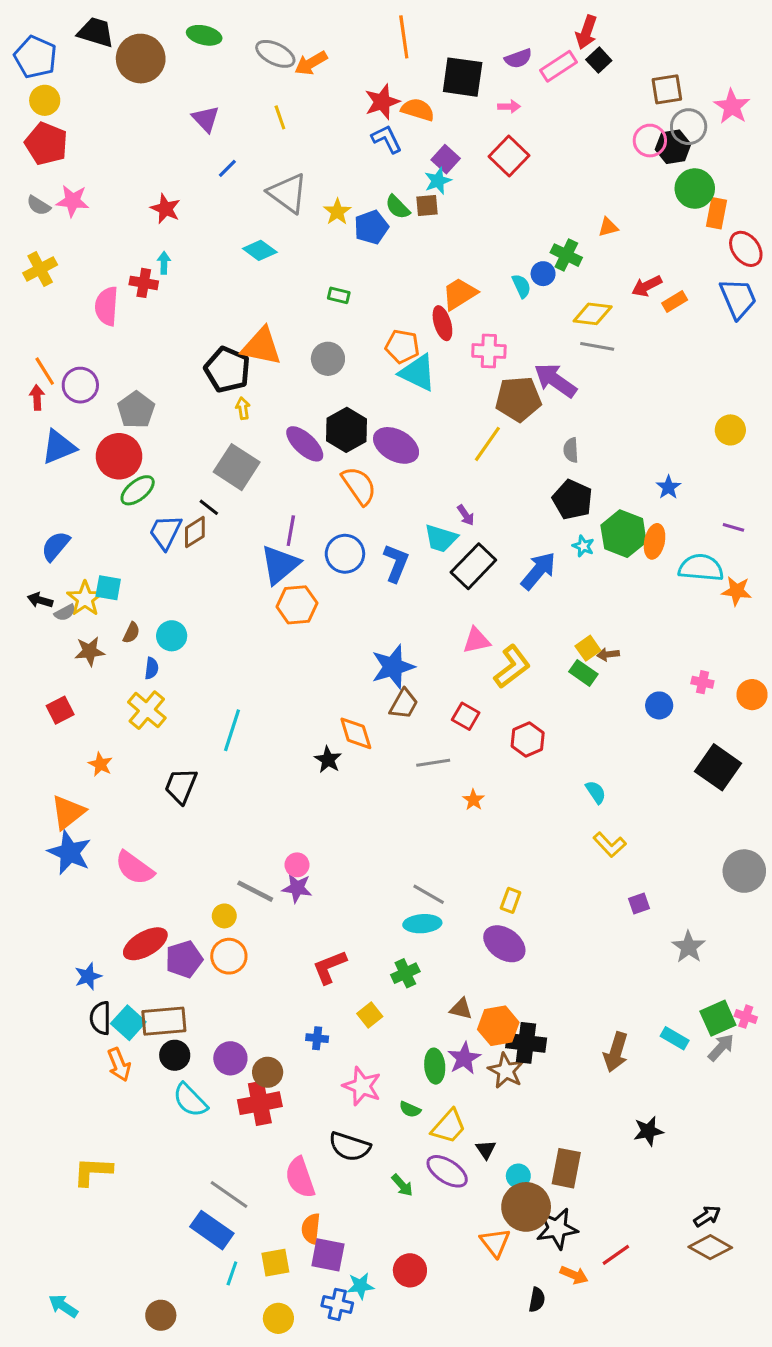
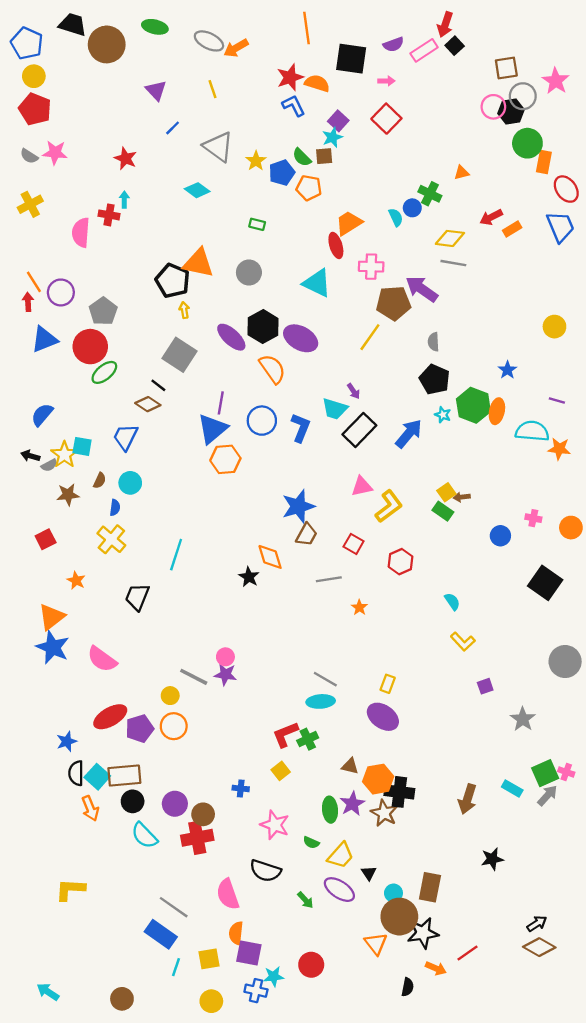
orange pentagon: (402, 346) -> (309, 188), moved
blue trapezoid: (165, 532) -> (126, 437), moved
brown diamond: (195, 532) -> (148, 404), turned 65
red L-shape: (329, 967) -> (285, 734), moved

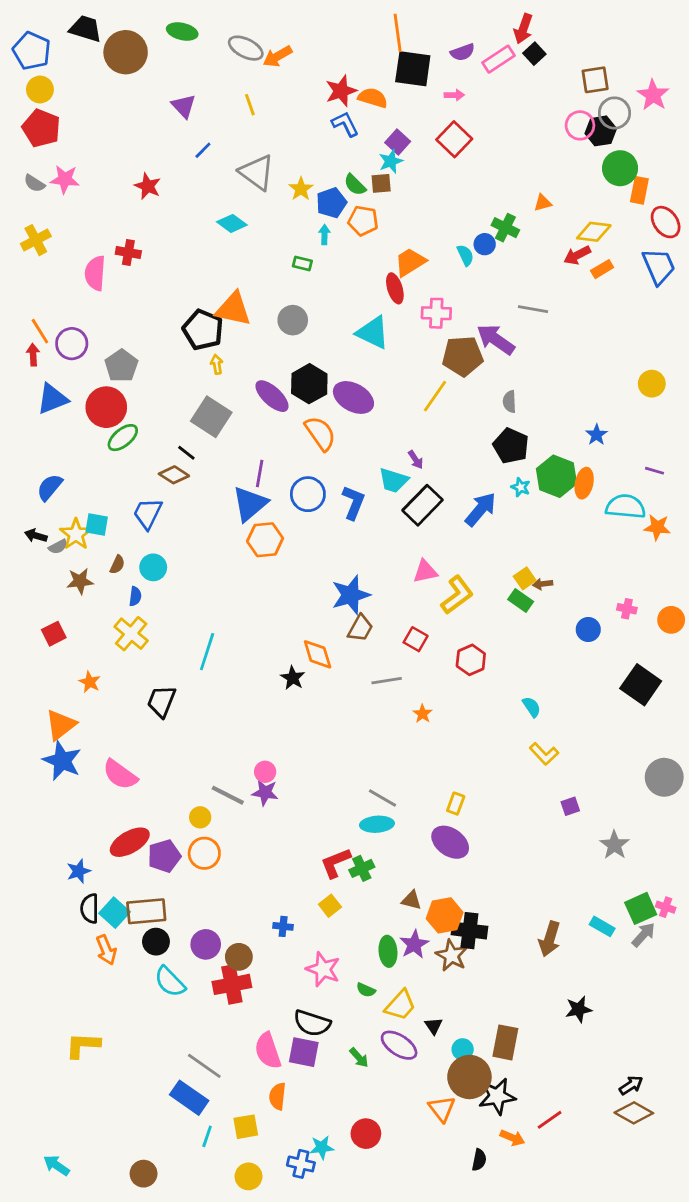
orange line: (307, 28) -> (398, 33), moved
cyan arrow: (124, 200) -> (324, 235), moved
yellow diamond: (450, 238) -> (594, 232), moved
purple square: (249, 953) -> (304, 1052), moved

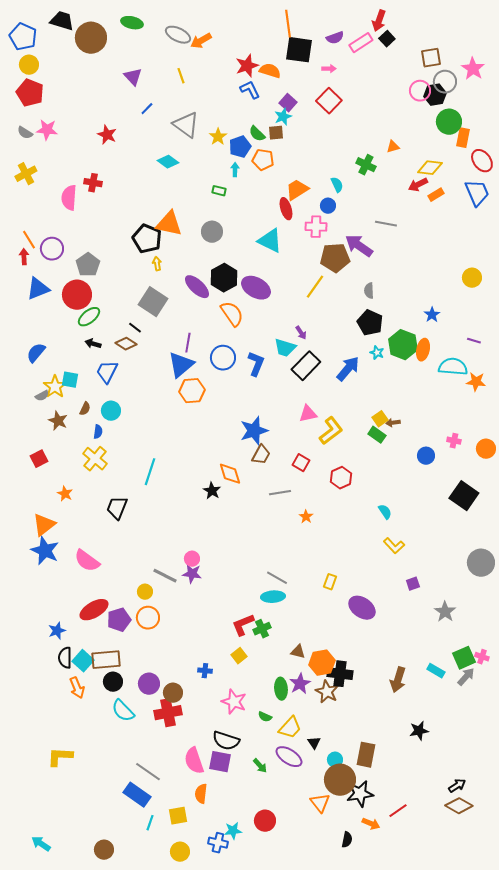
blue circle: (485, 244) -> (328, 206), moved
black arrow: (36, 536) -> (93, 344), moved
brown star: (80, 581) -> (58, 421), turned 30
purple ellipse: (450, 842) -> (362, 608), moved

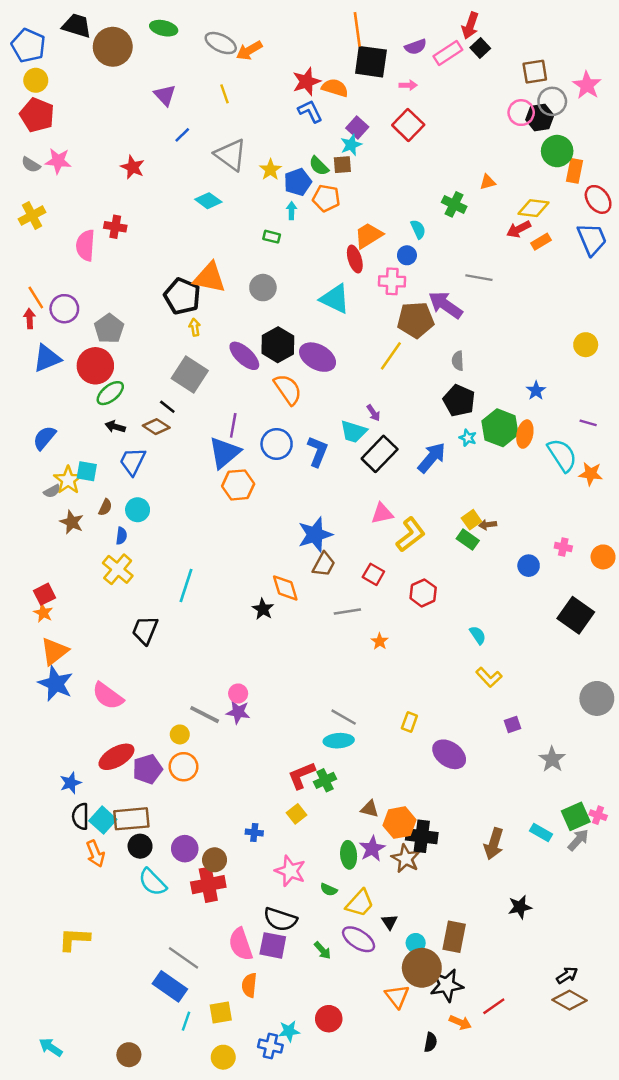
cyan semicircle: (453, 367) -> (562, 455), turned 52
red square: (39, 459) -> (44, 594), moved
orange star: (65, 494) -> (43, 613), moved

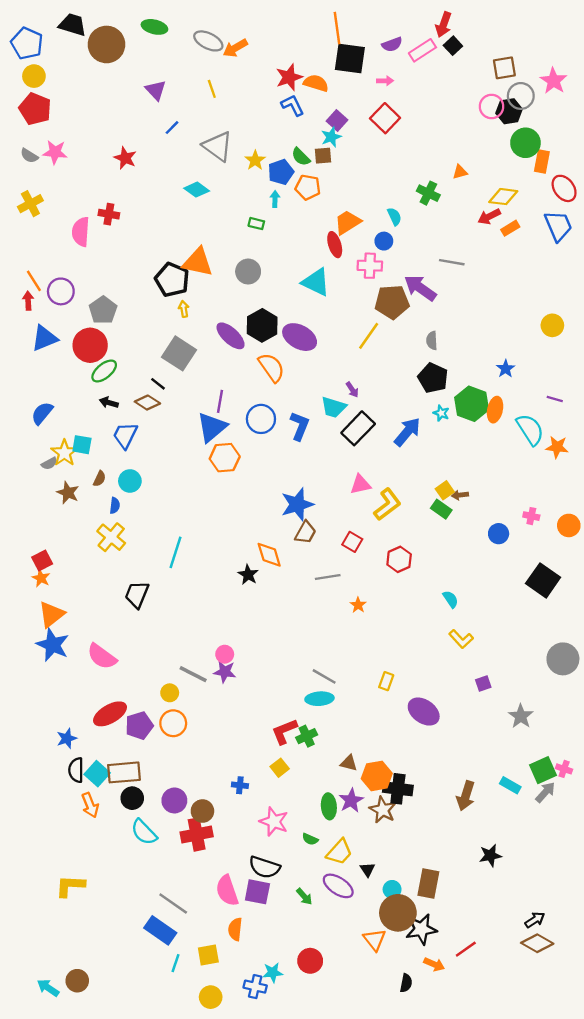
brown circle: (129, 1055) -> (77, 981), moved

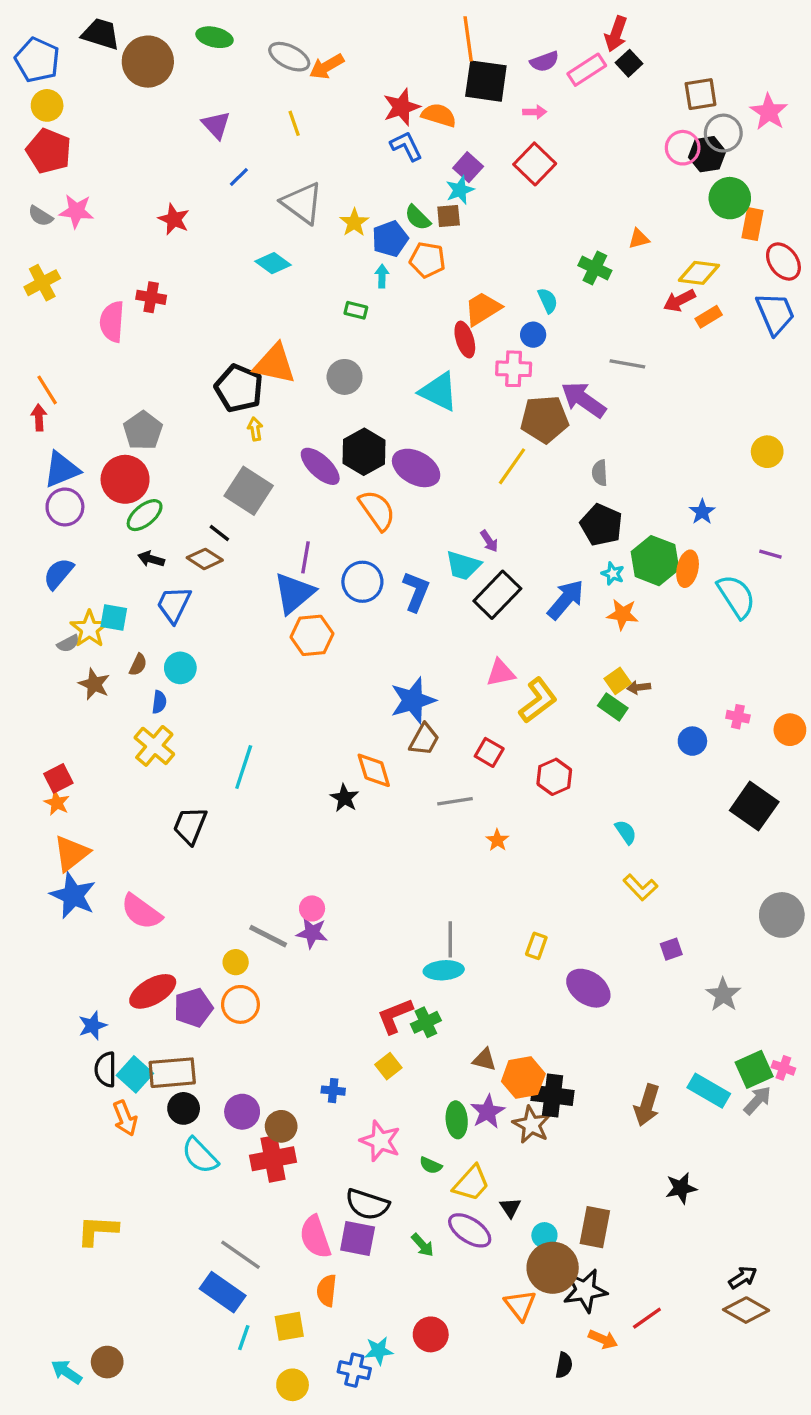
purple circle: (61, 291) -> (65, 507), moved
orange star: (557, 447) -> (623, 614), moved
gray line: (324, 676) -> (450, 939), turned 60
cyan rectangle: (510, 785) -> (709, 1091), size x1.4

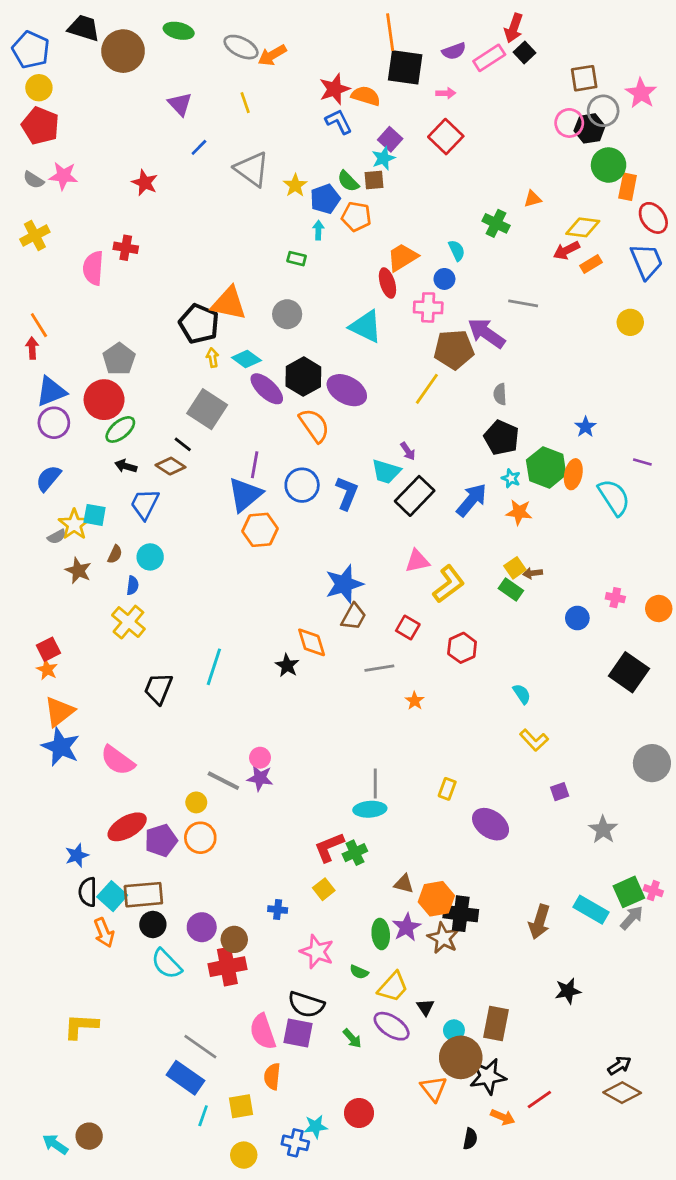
cyan diamond: (273, 263) -> (246, 359), moved
yellow circle: (767, 452) -> (630, 322), moved
cyan line: (244, 767) -> (214, 667), moved

